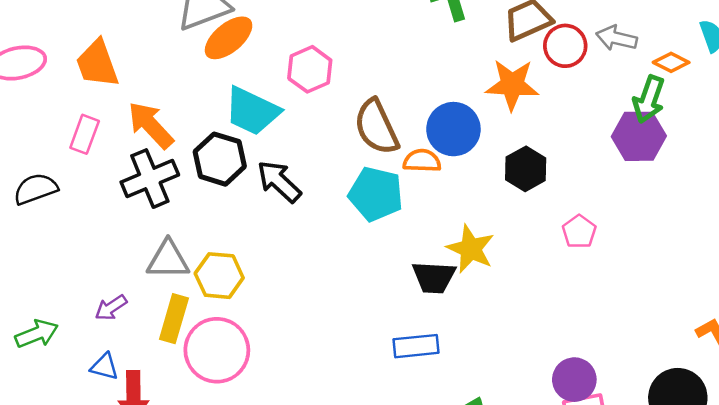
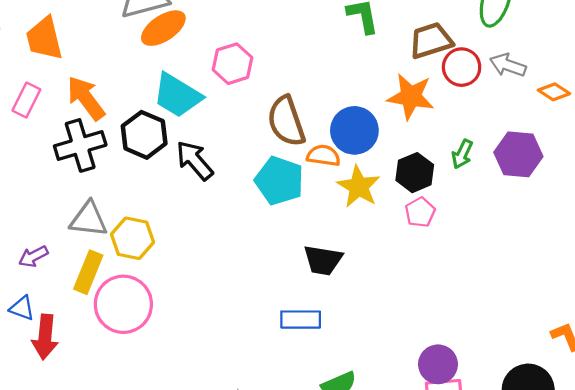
green arrow: (649, 99) -> (462, 154), moved, size x0.7
pink pentagon: (579, 232) -> (420, 212), moved
yellow star: (471, 249) -> (359, 187), moved

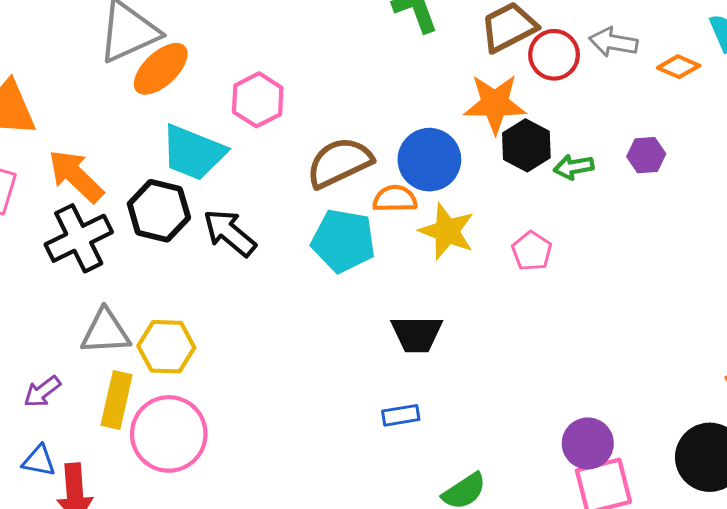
brown semicircle: (286, 121) -> (339, 163), turned 93
green arrow: (462, 154) -> (574, 167), turned 64
purple hexagon: (518, 154) -> (646, 155), size x0.6
black hexagon: (415, 173) -> (526, 145), moved
blue rectangle: (301, 320) -> (401, 415), size x0.7

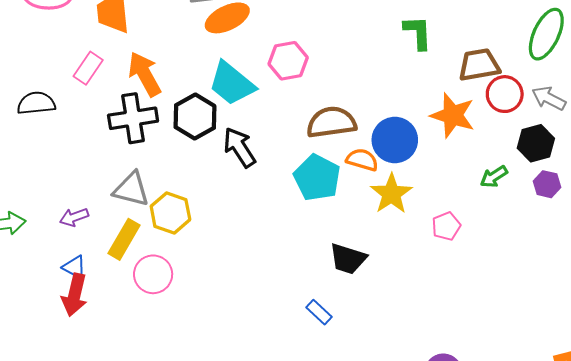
black hexagon: (526, 145) -> (536, 143), moved
green arrow: (574, 167) -> (494, 177), turned -40
blue rectangle: (401, 415) -> (319, 312), turned 35
pink circle: (169, 434) -> (153, 274), size x0.7
blue triangle: (39, 461) -> (74, 267), moved

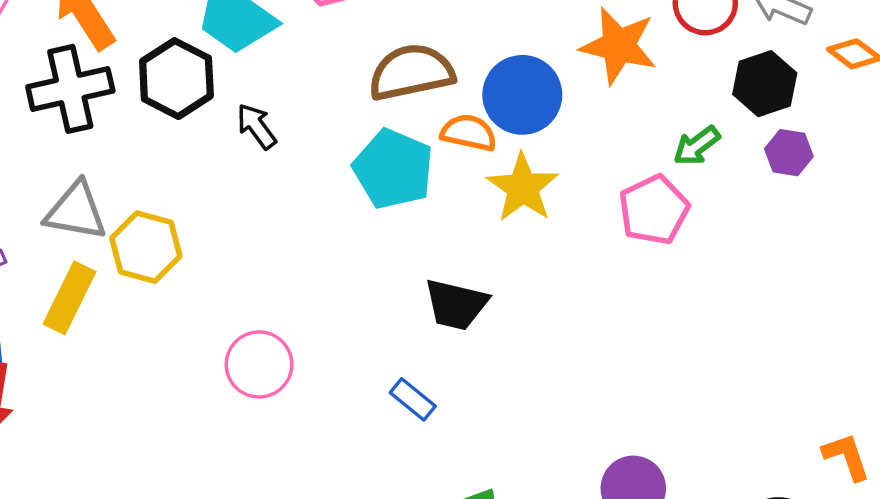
black arrow: (239, 147) -> (257, 126), size x0.7
pink pentagon: (446, 226) -> (654, 210), moved, size x1.4
pink circle: (153, 274) -> (259, 364), moved

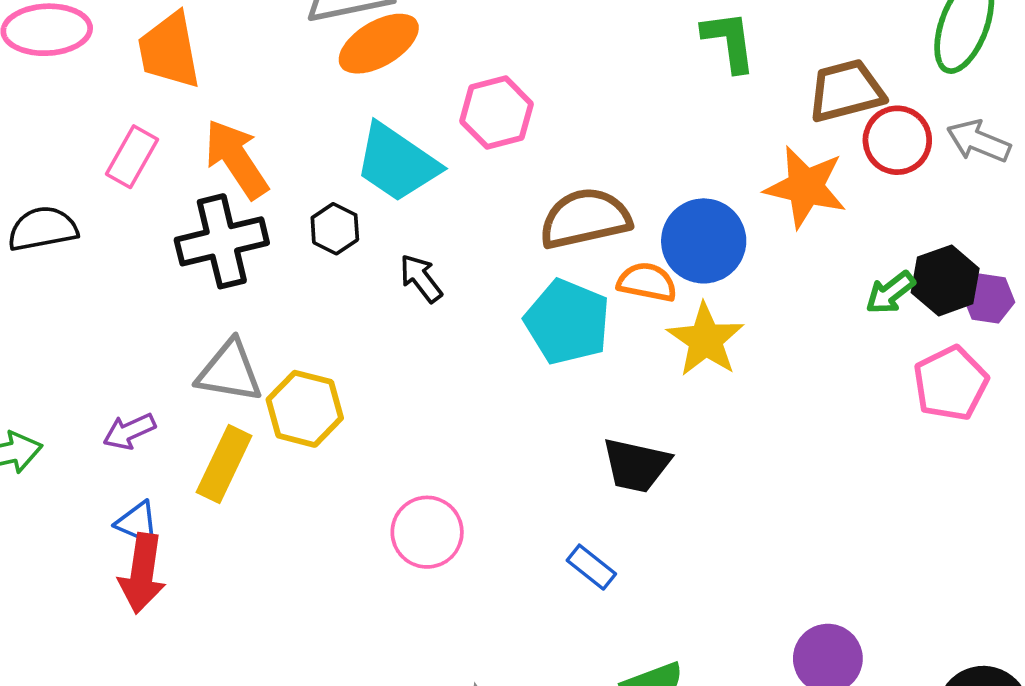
black hexagon: (176, 79) -> (335, 229), size x0.6
black hexagon: (765, 84) -> (945, 280), moved
pink pentagon: (654, 210) -> (951, 383), moved

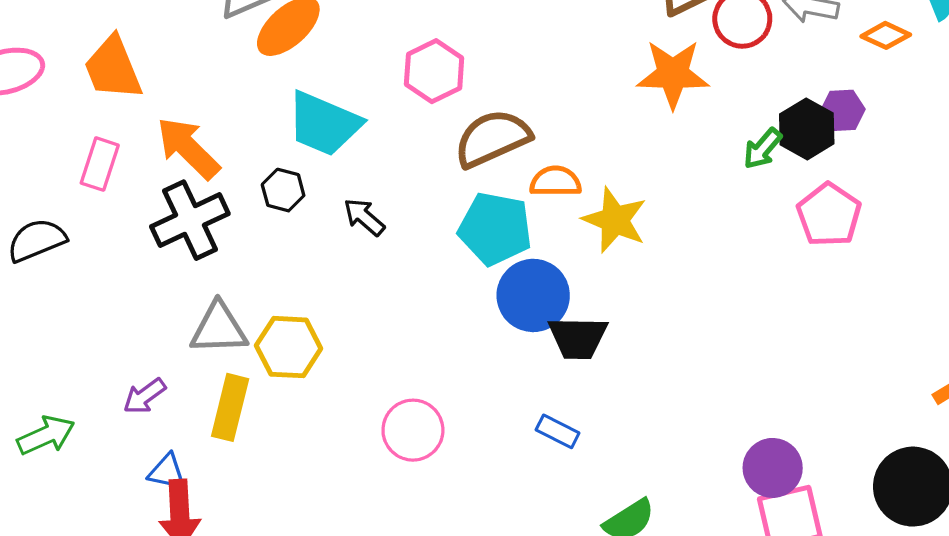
pink hexagon: (497, 113) -> (434, 71), moved
blue circle: (704, 241) -> (533, 295), moved
purple hexagon: (989, 299) -> (843, 110), moved

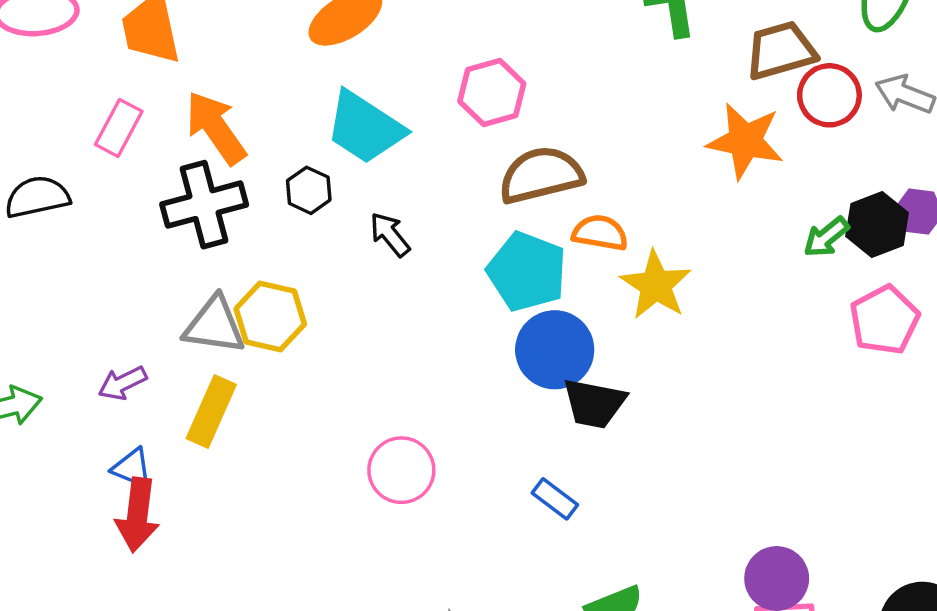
yellow hexagon: (289, 347) -> (270, 316), moved

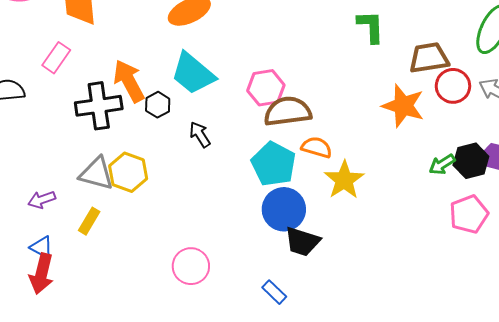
pink hexagon: (492, 92) -> (266, 88), moved
orange arrow: (216, 128) -> (129, 81), moved
yellow rectangle: (211, 411) -> (89, 221), size x0.7

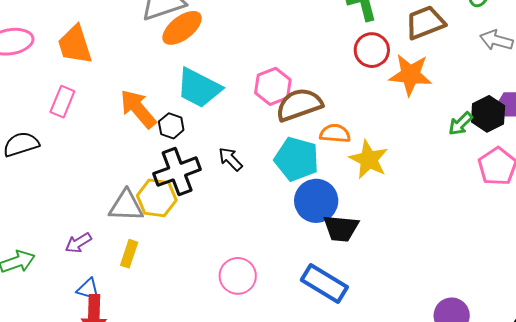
red circle: (453, 86) -> (372, 50), moved
black cross: (99, 106) -> (177, 172), moved
black arrow: (200, 135) -> (230, 159), moved
blue rectangle: (274, 292) -> (324, 283), size x1.8

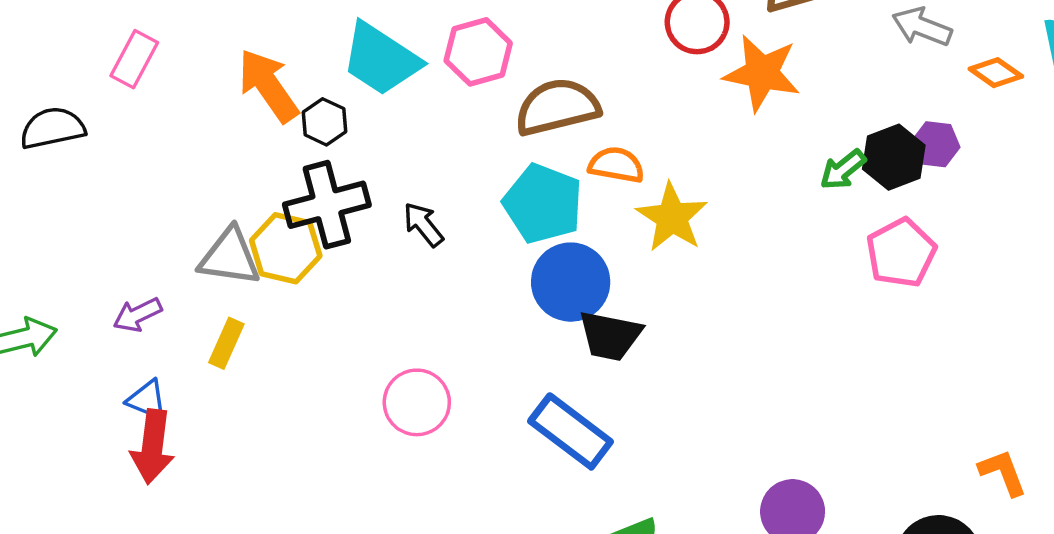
pink hexagon: (273, 86) -> (478, 52), moved
black arrow: (230, 159) -> (423, 224), moved

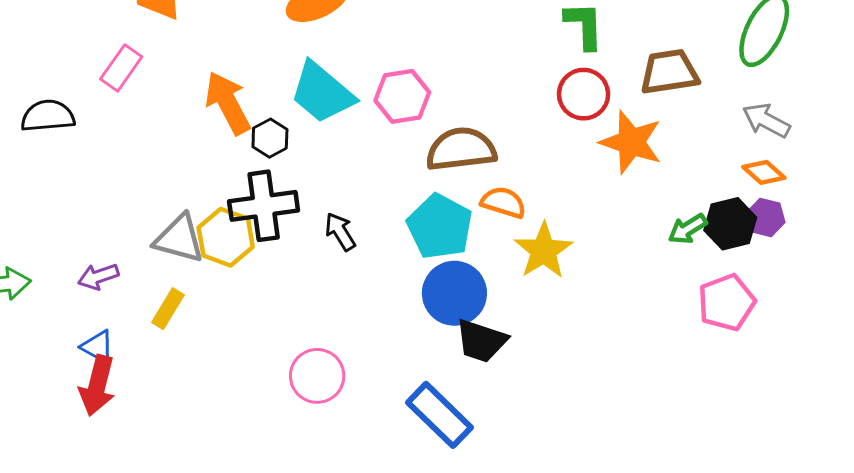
orange diamond: (996, 73) -> (764, 172), moved

